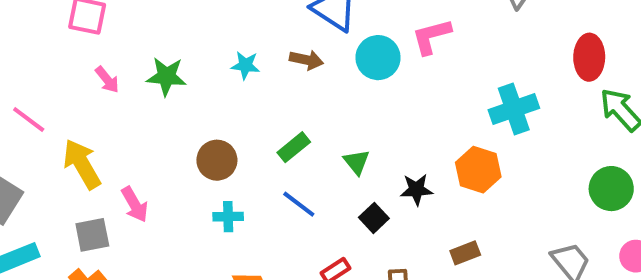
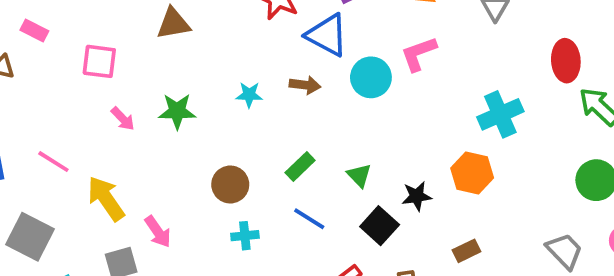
black square: (374, 218) -> (380, 226), size x1.4

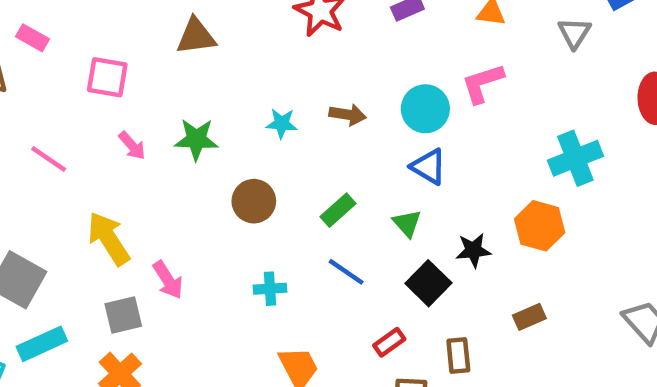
blue triangle: (327, 35) -> (429, 167), moved, size x0.7
pink line: (53, 162) -> (49, 159), moved
brown circle: (230, 185) -> (254, 201), moved

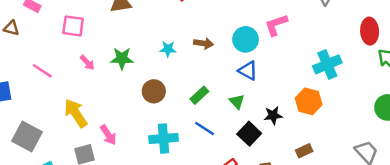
cyan cross: (270, 289) -> (164, 138), size x1.6

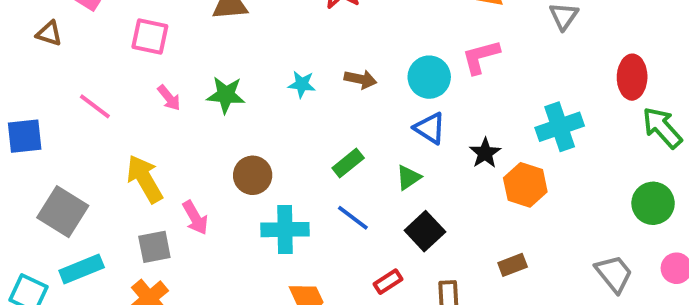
brown circle: (154, 91) -> (253, 175), moved
green triangle: (237, 102) -> (408, 177), turned 35
black star: (273, 115) -> (485, 153), moved, turned -30

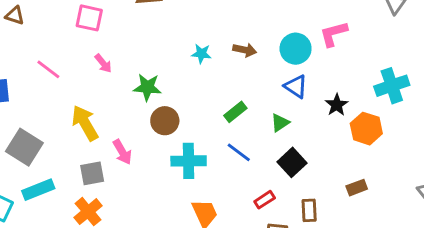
green star: (226, 95) -> (147, 87), moved

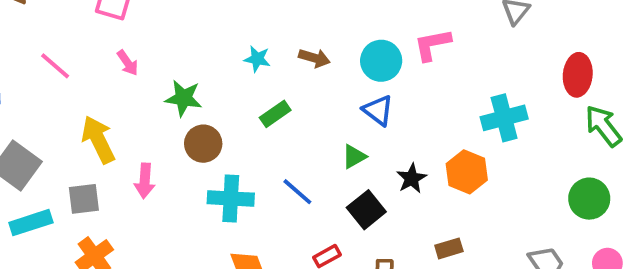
black star: (337, 105) -> (412, 178), moved
green rectangle: (235, 112) -> (275, 114), moved
pink arrow: (122, 152) -> (145, 181), turned 30
gray square: (92, 173) -> (84, 199), moved

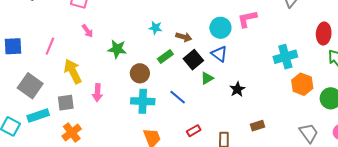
brown arrow: (314, 58) -> (184, 37), moved
pink line: (55, 66) -> (50, 46), moved, turned 72
brown circle: (203, 144) -> (140, 73), moved
orange hexagon: (467, 172) -> (302, 84), moved
black square: (366, 210) -> (193, 60), moved

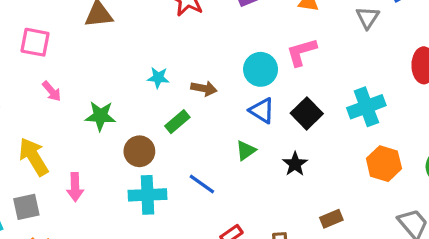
black square: (193, 60) -> (307, 113), moved
orange hexagon: (302, 84) -> (384, 164), moved

